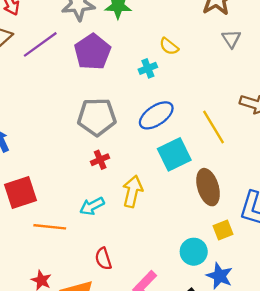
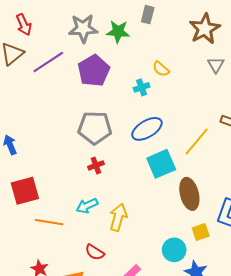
yellow line: (213, 127) -> (197, 141), turned 68
yellow arrow: (133, 191) -> (118, 217), moved
red semicircle: (103, 259) -> (95, 252), turned -42

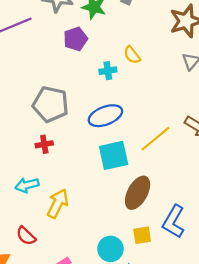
purple pentagon: (94, 71) -> (75, 39), moved, size x0.7
brown ellipse: (189, 194) -> (138, 193), turned 32

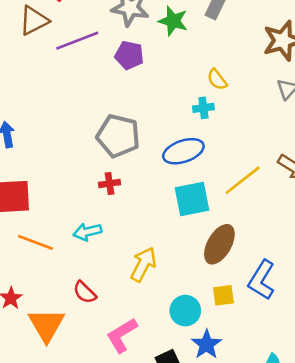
purple pentagon: (75, 39) -> (129, 55), moved, turned 30
cyan cross: (108, 71) -> (203, 108), moved
yellow arrow: (58, 203) -> (143, 264), moved

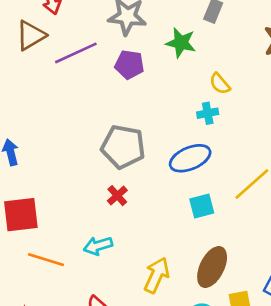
green star: (173, 21) -> (181, 43), moved
red cross: (109, 184) -> (117, 196), turned -30
cyan square: (192, 199) -> (202, 206), size x0.7
brown ellipse: (219, 244) -> (212, 267), moved

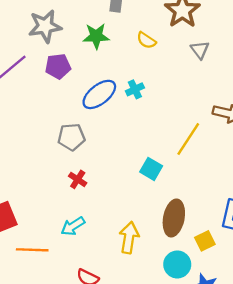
yellow semicircle: (220, 84) -> (146, 40), moved
gray pentagon: (123, 147) -> (71, 137), size x0.7
blue ellipse: (190, 158) -> (99, 94), moved
cyan square: (202, 206) -> (151, 169), turned -30

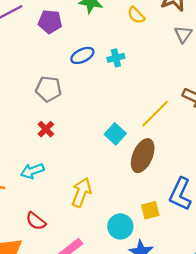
blue ellipse: (99, 94) -> (82, 55), size x0.7
brown ellipse: (174, 218) -> (143, 156), moved

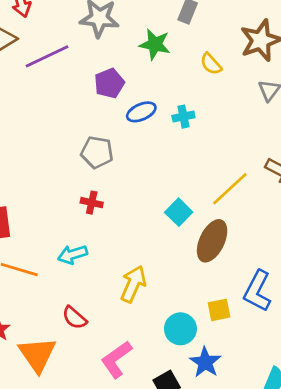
purple pentagon: (50, 22) -> (109, 83), moved, turned -30
red cross: (46, 129) -> (92, 203), turned -35

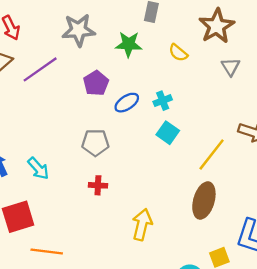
cyan square: (179, 212) -> (168, 133), moved
cyan arrow: (73, 255) -> (38, 168), moved, turned -105
yellow arrow: (133, 284) -> (142, 225), moved

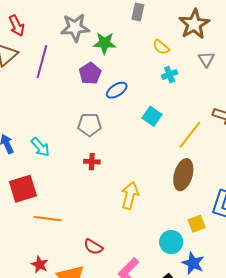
green star: (129, 44) -> (105, 43), moved
purple line: (40, 69) -> (42, 62), turned -40
cyan cross: (163, 101) -> (170, 75), moved

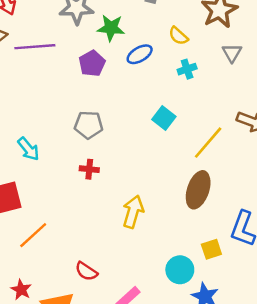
purple line: (42, 62) -> (35, 47), turned 68
blue ellipse: (117, 90) -> (140, 54), moved
orange line: (48, 219) -> (33, 235), turned -52

